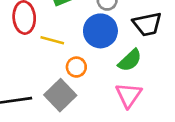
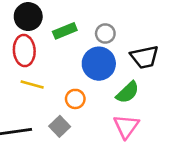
yellow line: (52, 40) -> (32, 85), moved
gray square: (60, 95) -> (60, 126), size x0.7

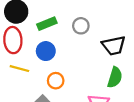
blue circle: (99, 64) -> (46, 51), moved, size x0.7
green semicircle: (128, 92) -> (115, 77), moved, turned -30

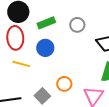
orange circle: (56, 81) -> (64, 84), moved

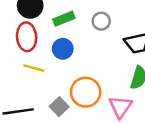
orange circle: (64, 84) -> (86, 92), size x1.6

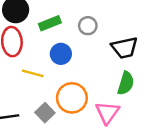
blue circle: (63, 49) -> (61, 54), moved
yellow line: (34, 68) -> (33, 73), moved

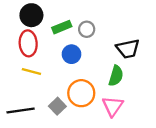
gray circle: (88, 26) -> (87, 29), moved
yellow line: (33, 73) -> (31, 72), moved
green semicircle: (126, 83) -> (116, 76), moved

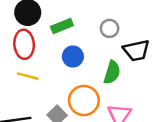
gray circle: (87, 29) -> (110, 28), moved
green semicircle: (116, 76) -> (112, 72), moved

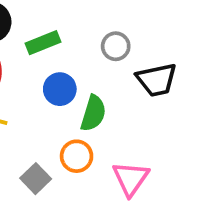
green semicircle: (112, 72) -> (93, 113), moved
orange circle: (84, 100) -> (77, 156), size x0.7

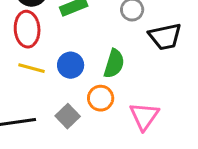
blue circle: (60, 89) -> (71, 65), moved

